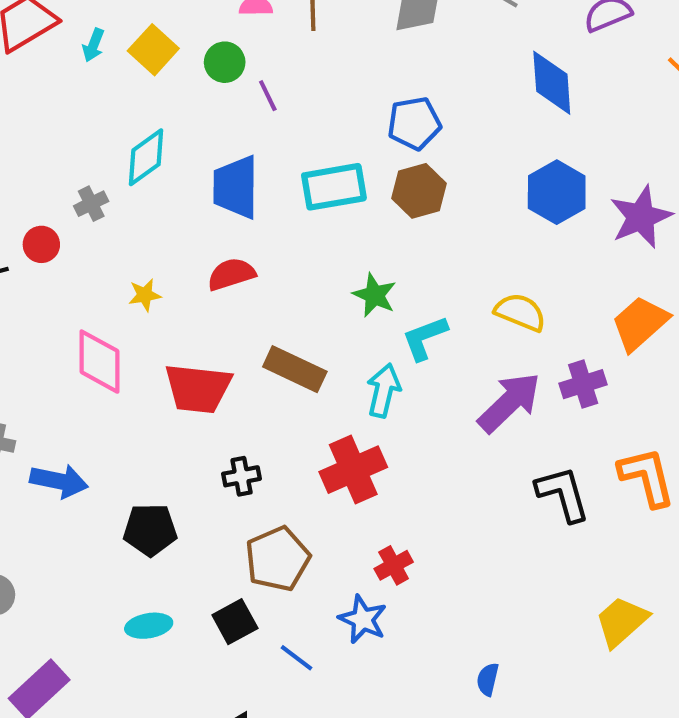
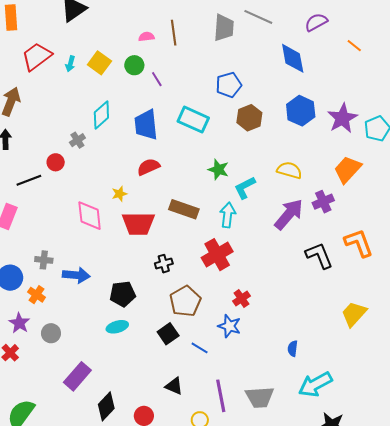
cyan rectangle: (334, 187) -> (193, 120), turned 40
brown hexagon: (419, 191) -> (249, 118), moved
yellow star: (145, 295) -> (119, 194), moved
cyan ellipse: (149, 626) -> (117, 327), moved

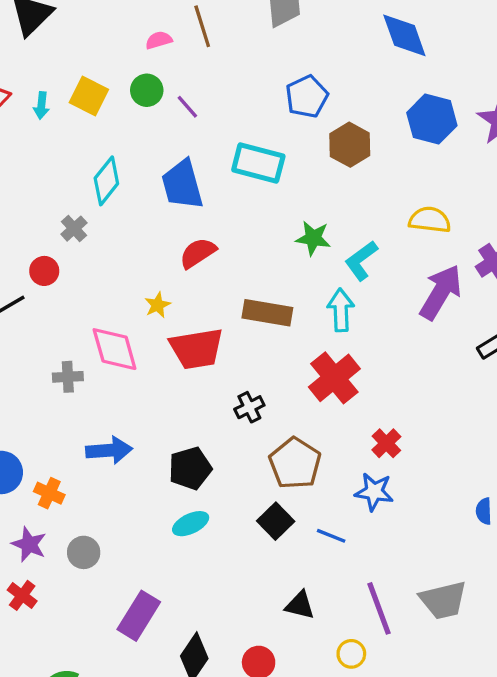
gray cross: (44, 260) -> (68, 377), moved

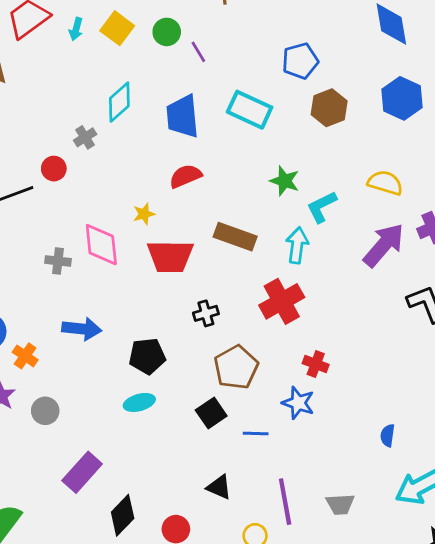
red cross: (386, 443) -> (316, 364), turned -35
blue line: (331, 536) -> (256, 434), turned -30
gray trapezoid: (443, 600) -> (340, 504), size x0.7

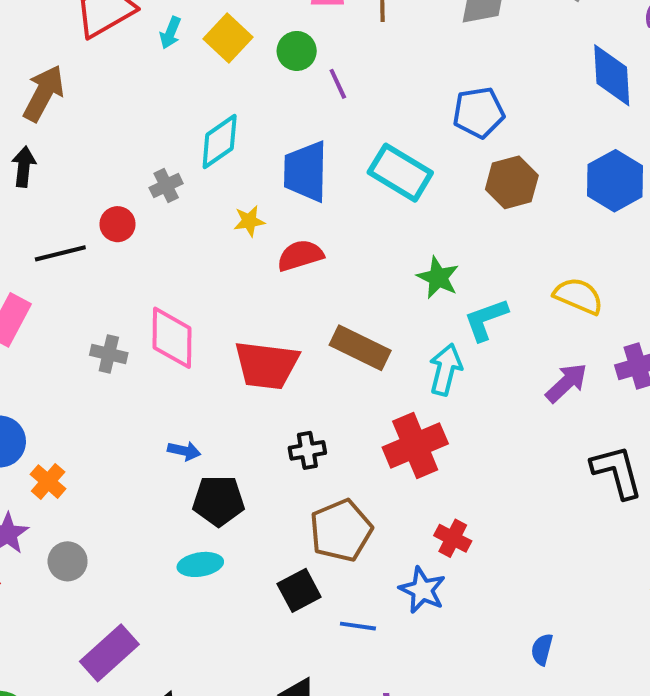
yellow star: (144, 214) -> (249, 221), moved
purple arrow: (384, 245) -> (566, 383), size x0.7
blue arrow: (82, 329) -> (184, 451), moved, size x0.6

